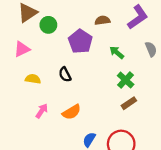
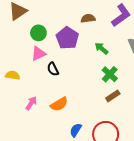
green circle: (48, 25) -> (38, 33), moved
pink triangle: (22, 49) -> (38, 54), moved
yellow semicircle: (33, 79) -> (13, 75), moved

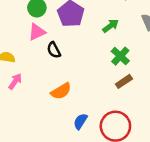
green arrow: (101, 48) -> (111, 26), turned 104
pink arrow: (31, 103) -> (15, 81), moved

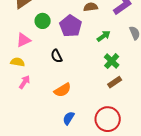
pink triangle: (37, 32) -> (23, 40), moved
blue semicircle: (80, 121) -> (69, 118), moved

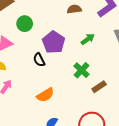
purple pentagon: (71, 26) -> (54, 42), moved
green cross: (112, 61) -> (81, 70), moved

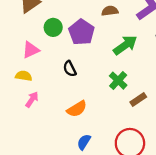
green arrow: (88, 39) -> (125, 45), size x1.5
purple pentagon: (54, 42) -> (82, 32), moved

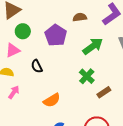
green circle: (53, 27) -> (23, 31), moved
black semicircle: (70, 69) -> (37, 66), moved

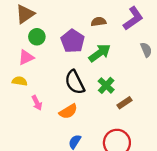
green arrow: (93, 46) -> (100, 53), moved
black semicircle: (37, 66) -> (75, 82), moved, size x1.6
pink arrow: (14, 92) -> (37, 103), moved, turned 120

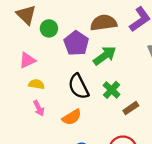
brown triangle: (25, 14) -> (26, 15), turned -42
brown semicircle: (99, 22) -> (104, 23), size x1.6
green circle: (37, 37) -> (49, 28), moved
yellow semicircle: (20, 81) -> (36, 84), moved

